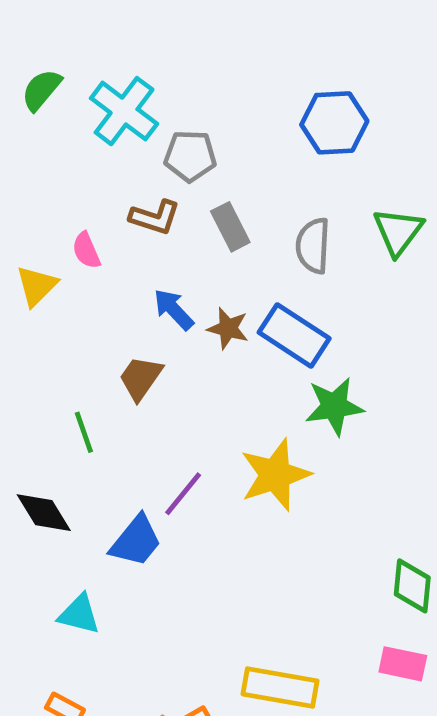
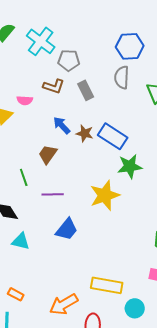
gray semicircle: (313, 246) -> (122, 77), moved
pink semicircle: (86, 250) -> (25, 100), turned -63
purple line: (183, 494) -> (53, 194), moved, turned 50
blue trapezoid: (136, 541) -> (67, 229), moved
cyan triangle: (79, 614) -> (21, 241), moved

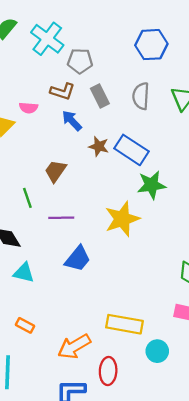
gray semicircle: (122, 77) -> (141, 96), moved
blue arrow: (62, 125) -> (72, 121), moved
orange rectangle: (16, 294) -> (25, 325), moved

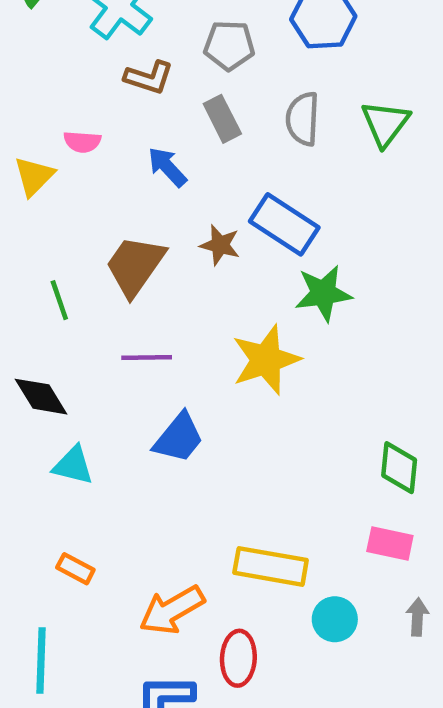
gray pentagon: (80, 61) -> (229, 45), moved
brown L-shape: (62, 91) -> (149, 77), moved
brown star: (99, 146) -> (220, 245), moved
brown trapezoid: (55, 171) -> (135, 266), size x1.4
green line: (27, 198) -> (59, 300), moved

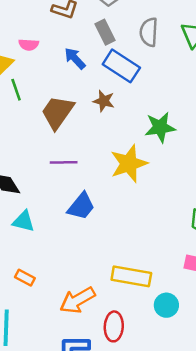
blue rectangle: (284, 224) -> (121, 66), moved
green line: (59, 300) -> (16, 90), moved

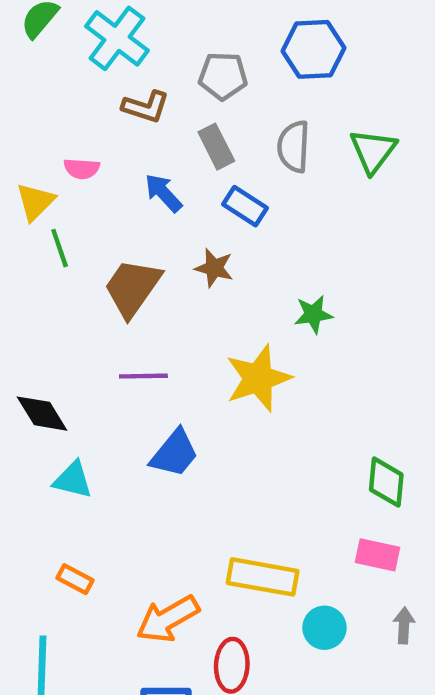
blue rectangle: (121, 66) -> (245, 206), size x0.7
green star: (160, 127) -> (313, 314), size x0.7

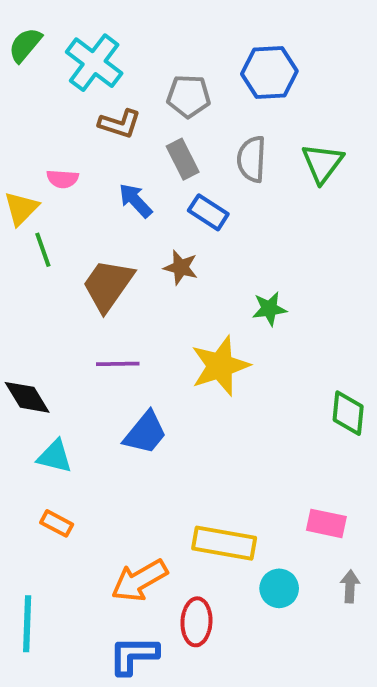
green diamond: (386, 482) -> (348, 413), moved
orange rectangle: (75, 579) -> (57, 523), moved

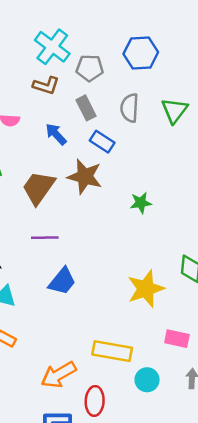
cyan cross: (94, 63) -> (52, 47), moved
brown star: (181, 267) -> (85, 177), size x1.6
yellow star: (220, 366) -> (146, 289), moved

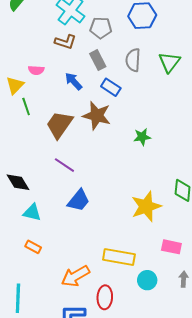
purple line: (45, 238) -> (64, 165), turned 35

